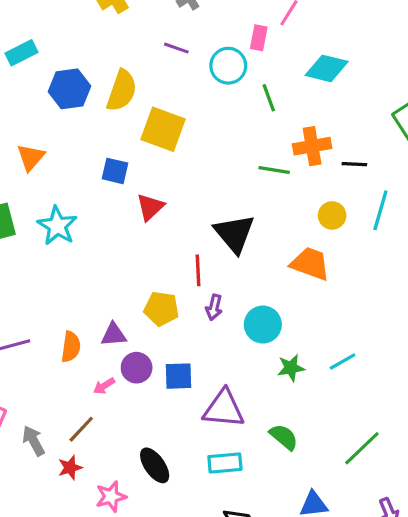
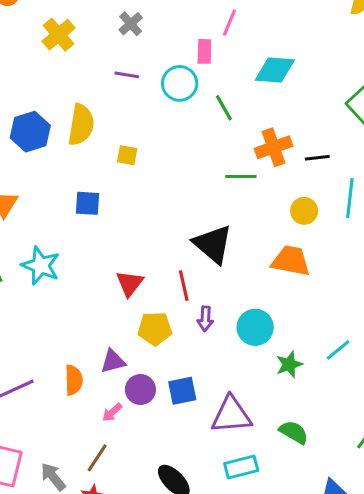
yellow square: (163, 129) -> (127, 155), size x0.5
red triangle: (150, 207) -> (130, 283), moved

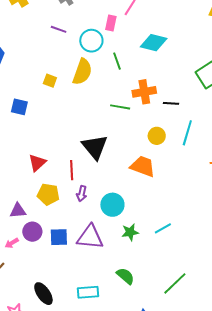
yellow semicircle: (81, 125) -> (82, 72), moved
purple triangle: (231, 415) -> (90, 237), moved

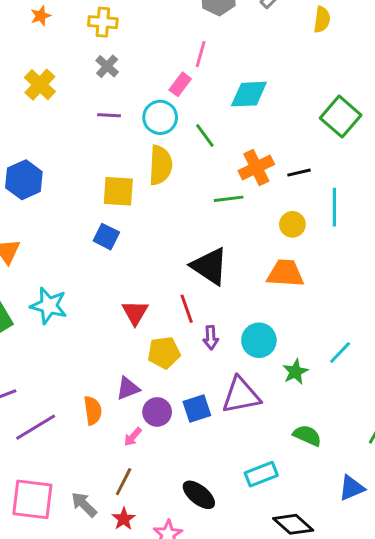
pink rectangle: (111, 23) -> (180, 84), turned 42
yellow square: (50, 81) -> (118, 191), size x1.6
blue square: (19, 107) -> (106, 237), moved, turned 30

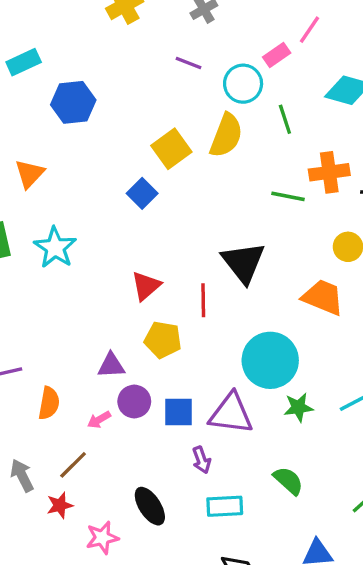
yellow square: (118, 191) -> (171, 149), turned 32
purple arrow: (211, 338) -> (202, 460), moved, turned -35
cyan circle: (259, 340) -> (270, 360), size x1.4
orange semicircle: (93, 410) -> (49, 403), moved

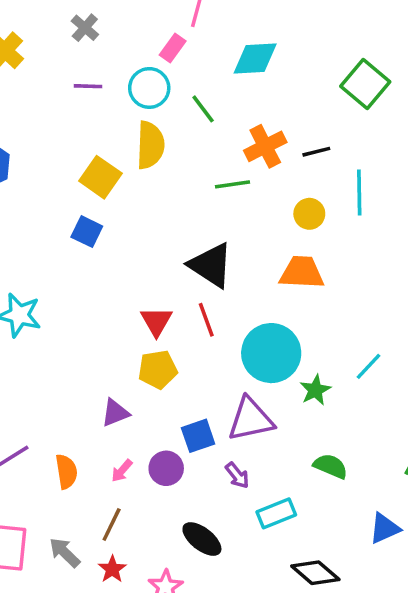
red triangle: (146, 286) -> (156, 321), moved
red line: (203, 300) -> (206, 320), moved
purple circle: (134, 402) -> (166, 468), moved

